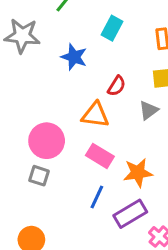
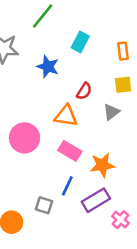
gray square: (39, 176) -> (44, 205), moved

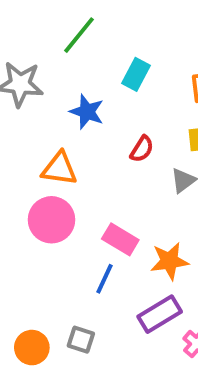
orange triangle: (66, 116) -> (59, 169), moved
blue line: (67, 186) -> (105, 279), moved
gray square: (44, 205) -> (81, 340), moved

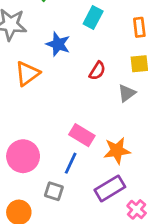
orange triangle: (59, 169) -> (27, 74), moved, turned -44
pink circle: (52, 220) -> (23, 156), moved
gray square: (81, 340) -> (54, 191), moved

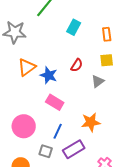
blue star: (58, 44) -> (49, 75), moved
pink rectangle: (82, 135) -> (55, 102), moved
purple rectangle: (110, 188) -> (74, 149), moved

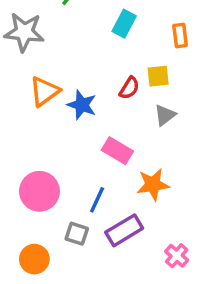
yellow square: (107, 60) -> (158, 76), moved
pink rectangle: (55, 102) -> (117, 151), moved

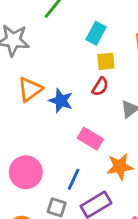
yellow square: (158, 76) -> (106, 61), moved

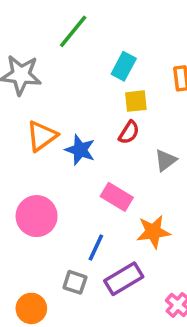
pink circle: (26, 172) -> (37, 216), moved

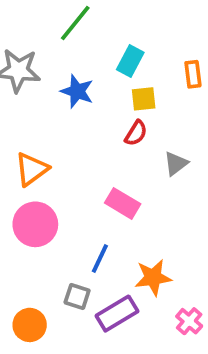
orange triangle: (42, 136) -> (31, 169), moved
blue star: (80, 150) -> (77, 91), moved
orange star: (153, 232) -> (153, 277), moved
purple rectangle: (124, 279) -> (117, 314), moved

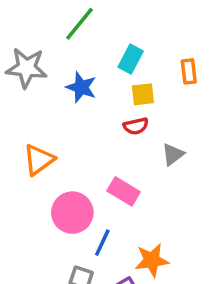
red semicircle: (136, 133) -> (136, 126), turned 45
pink circle: (35, 224) -> (72, 213), moved

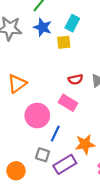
blue star: (81, 87) -> (43, 27), moved
yellow square: (143, 94) -> (64, 42), moved
red semicircle: (136, 126) -> (75, 79), moved

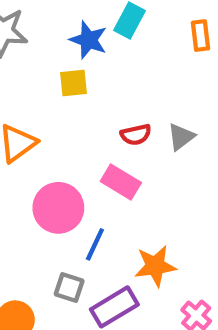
blue star: (43, 27) -> (89, 40), moved
yellow square: (64, 42) -> (73, 83), moved

